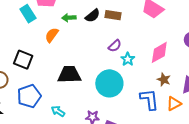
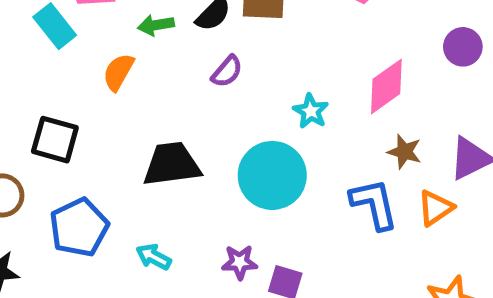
purple semicircle: (115, 46) -> (227, 71), moved

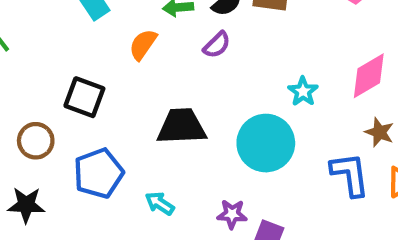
purple semicircle: (227, 71) -> (217, 45), moved

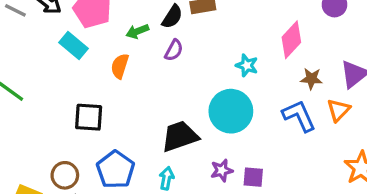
black trapezoid: (182, 126) -> (180, 136), moved
brown circle: (36, 141) -> (65, 175), moved
cyan arrow: (160, 203) -> (167, 178), turned 85

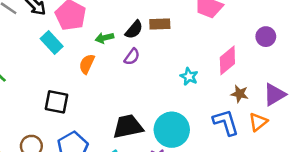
cyan circle: (231, 111) -> (172, 130), moved

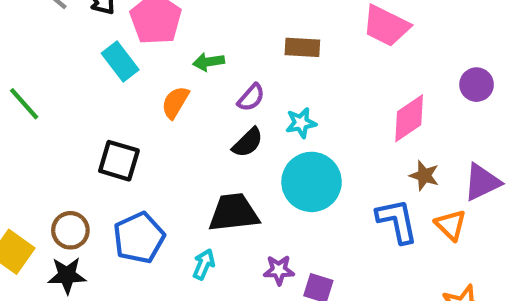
black semicircle: (134, 30) -> (248, 143), moved
cyan star: (189, 77) -> (301, 123), moved, turned 30
orange triangle: (258, 122) -> (451, 225), turned -42
cyan circle: (172, 130) -> (312, 182), moved

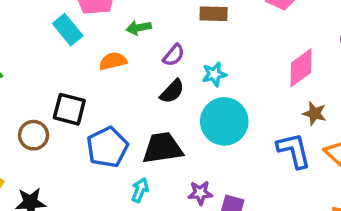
orange semicircle: (175, 102) -> (113, 61), turned 48
brown circle: (70, 230) -> (34, 135), moved
blue pentagon: (139, 238) -> (107, 147), moved

